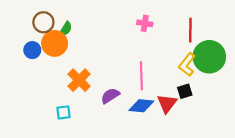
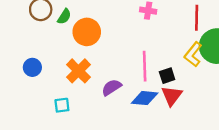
orange circle: (55, 43) -> (87, 32), moved
blue circle: (32, 50) -> (32, 67), moved
black square: (185, 91) -> (167, 76), moved

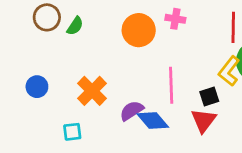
orange circle: (87, 32) -> (139, 30), moved
black square: (167, 76) -> (209, 97), moved
blue diamond: (145, 98) -> (153, 121), moved, turned 44

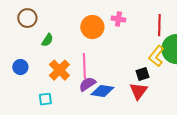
green semicircle: (75, 26) -> (47, 40), moved
pink line: (171, 85) -> (84, 66), moved
blue diamond: (153, 121) -> (102, 91), turned -40

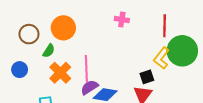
brown circle: (27, 18) -> (29, 34), moved
orange circle: (92, 27) -> (63, 28), moved
green semicircle: (47, 40) -> (49, 51), moved

